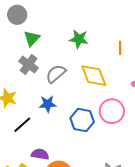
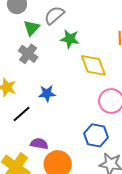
green star: (79, 39) -> (70, 39), moved
gray semicircle: (56, 74) -> (54, 15), moved
blue hexagon: (82, 120) -> (96, 135), moved

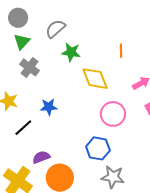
green triangle: (32, 28) -> (22, 42), moved
purple semicircle: (39, 144) -> (41, 157), turned -30

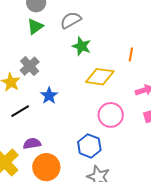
gray cross: (30, 67) -> (30, 66), moved
yellow diamond: (95, 79) -> (100, 77), turned -72
blue star: (49, 107) -> (49, 96), turned 30

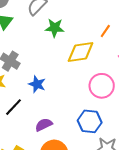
orange line: (131, 54) -> (105, 31), moved, turned 40
purple semicircle: (32, 143) -> (44, 125), moved

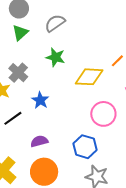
green star: (55, 28) -> (55, 57), moved

